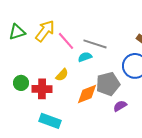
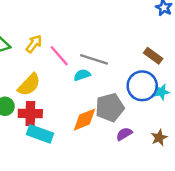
yellow arrow: (45, 31) -> (34, 44), size x0.7
yellow semicircle: (62, 75) -> (29, 85), moved, size x1.5
cyan rectangle: (50, 121) -> (40, 134), moved

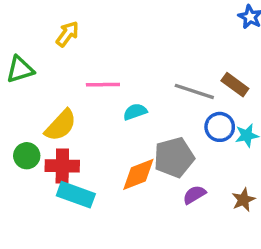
yellow arrow: (34, 44) -> (67, 34), moved
pink line: (59, 56) -> (103, 85), turned -50
gray line: (94, 59) -> (194, 91), moved
blue circle: (142, 86) -> (220, 127), size x0.7

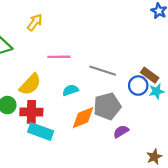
brown rectangle: (235, 85) -> (150, 75), moved
gray line: (194, 91) -> (103, 71), moved
cyan semicircle: (135, 112) -> (70, 90), moved
brown star: (243, 200) -> (154, 157), moved

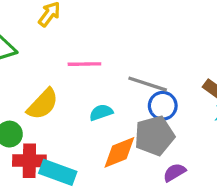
blue circle: (138, 86) -> (163, 106), moved
red cross: (31, 112) -> (29, 161), moved

